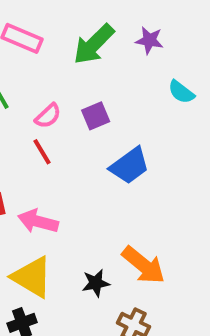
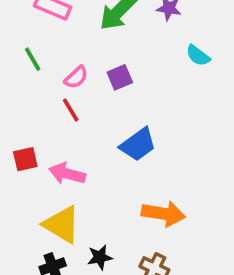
blue trapezoid: (130, 166) -> (138, 145), moved
orange arrow: (143, 265) -> (163, 214), turned -30
black star: (96, 283) -> (100, 257), moved

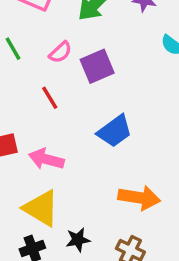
pink semicircle: (76, 77) -> (60, 52), moved
purple square: (120, 77) -> (97, 66), size x1.4

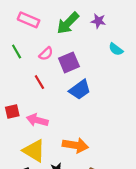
blue trapezoid: (115, 131) -> (80, 90), moved
orange arrow: (139, 198) -> (75, 145), moved

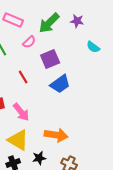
pink semicircle: (46, 54) -> (29, 42), moved
pink arrow: (37, 120) -> (21, 112), turned -144

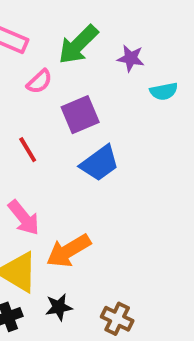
purple star: (77, 21) -> (131, 58), moved
cyan semicircle: (93, 47) -> (164, 91), turned -48
orange arrow: (56, 135) -> (68, 251), moved, turned 140

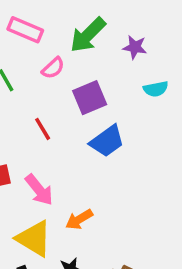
cyan semicircle: (164, 91) -> (156, 89), moved
orange arrow: (68, 251) -> (79, 219), size x0.7

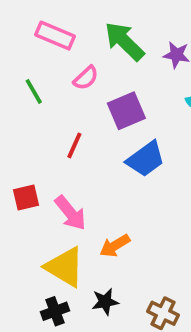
green arrow: (88, 35) -> (124, 41), turned 90
red line: (43, 129) -> (74, 145), turned 55

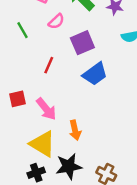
orange arrow: (115, 246) -> (75, 130), turned -72
black star: (105, 302) -> (69, 166), size x1.5

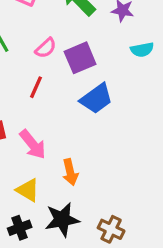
pink semicircle: (56, 21) -> (46, 48), moved
yellow triangle: (42, 144) -> (28, 190), size x0.7

